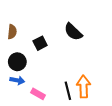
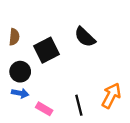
black square: (40, 43) -> (47, 50), size x1.5
orange arrow: (84, 87) -> (111, 96), moved, turned 30

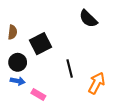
black semicircle: (85, 37) -> (88, 19), moved
black line: (79, 105) -> (70, 69), moved

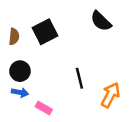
black square: (40, 44) -> (45, 32), moved

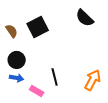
brown semicircle: (14, 37) -> (12, 31), turned -40
black line: (79, 78) -> (55, 77), moved

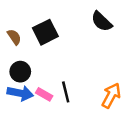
blue arrow: (17, 78) -> (20, 93), size x1.5
pink rectangle: (37, 91) -> (44, 94), moved

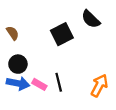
black square: (45, 32) -> (62, 34), moved

